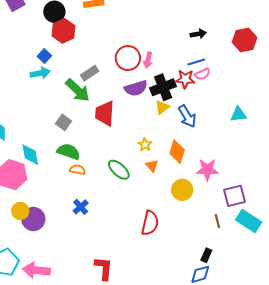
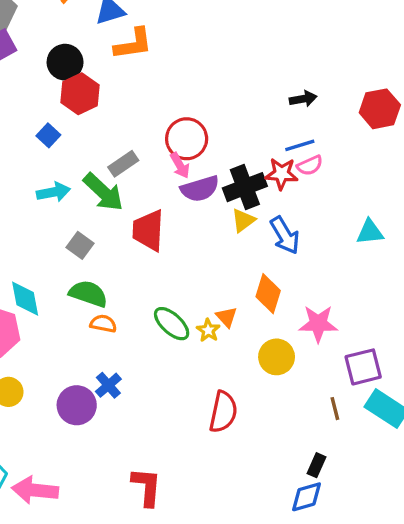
pink arrow: (148, 60) -> (180, 165), moved, turned -42
cyan arrow: (40, 73) -> (53, 192), moved
yellow star: (145, 145) -> (208, 330), moved
purple circle: (33, 219) -> (77, 405), moved

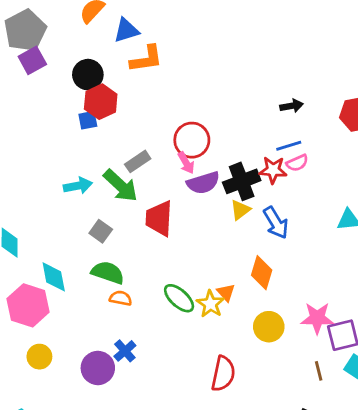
blue square: (48, 135) -> (88, 120), moved, turned 36
pink star: (318, 324) -> (317, 318), moved
yellow star: (208, 330) -> (210, 304), size x1.4

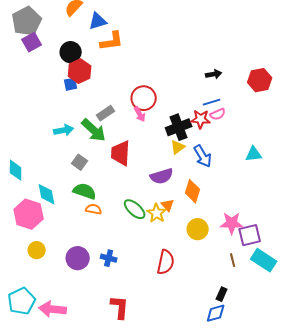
purple semicircle: (203, 183) -> (162, 176), moved
blue cross: (125, 351) -> (109, 258), moved, turned -35

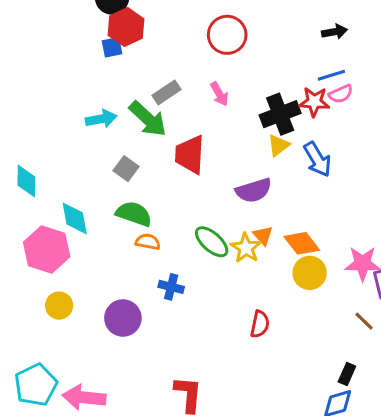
red circle: (144, 98) -> (227, 35), moved
orange diamond: (193, 191) -> (302, 243), moved, turned -55
blue cross: (109, 258) -> (171, 287), moved
brown line: (233, 260) -> (364, 321), turned -32
red semicircle: (166, 262) -> (260, 324), size x0.7

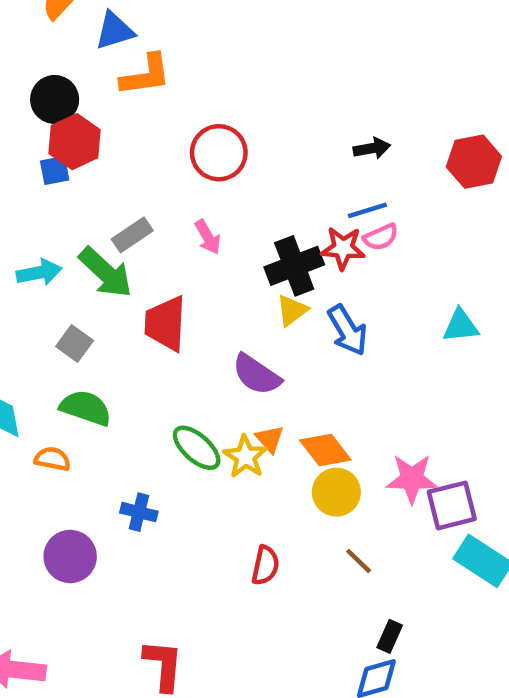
purple semicircle: (254, 190) -> (256, 375), turned 51
orange semicircle: (148, 242) -> (52, 459), moved
brown line: (364, 321) -> (359, 561), moved

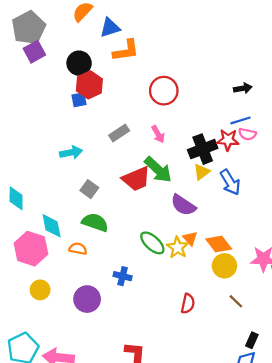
pink semicircle: (381, 237) -> (247, 134), turned 36
green arrow: (106, 273) -> (158, 170), moved
red trapezoid: (166, 324) -> (136, 179), turned -116

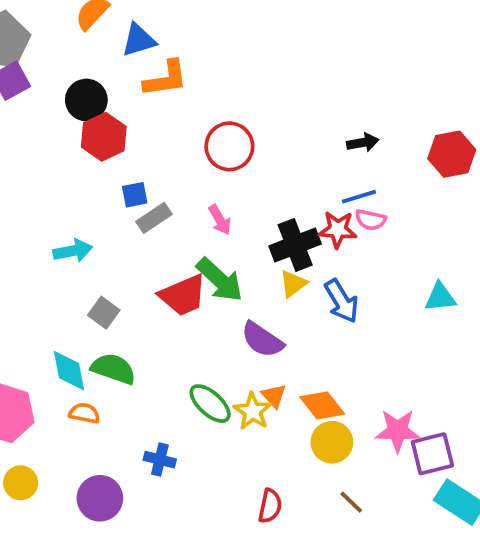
blue square: (79, 100) -> (135, 195), moved
cyan diamond: (52, 226) -> (69, 371), moved

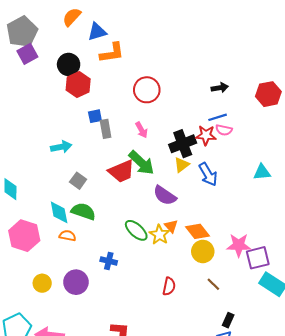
gray rectangle: (154, 218) -> (106, 129), turned -66
yellow circle: (21, 483) -> (42, 283), moved

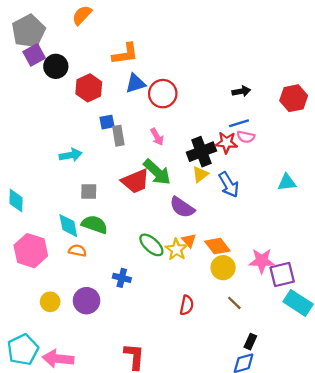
blue triangle: (97, 32) -> (135, 83), moved
black circle: (69, 64) -> (56, 66), moved
gray square: (78, 181) -> (89, 191), turned -35

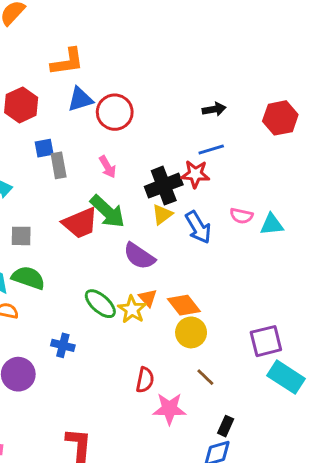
pink semicircle: (246, 137) -> (241, 216), moved
pink star: (262, 261) -> (169, 409), moved

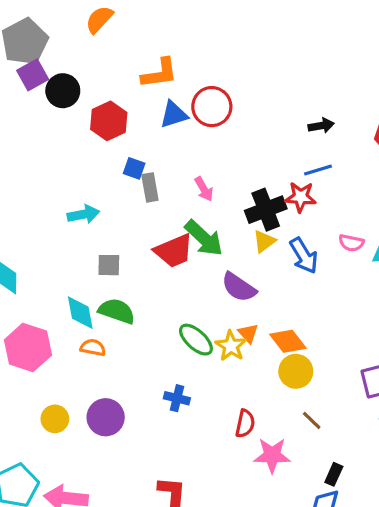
red circle: (115, 112) -> (212, 107), moved
blue square: (44, 148) -> (134, 168), turned 30
blue cross: (63, 345) -> (177, 398), moved

